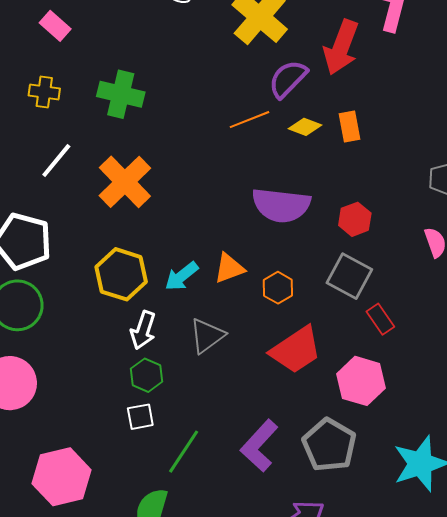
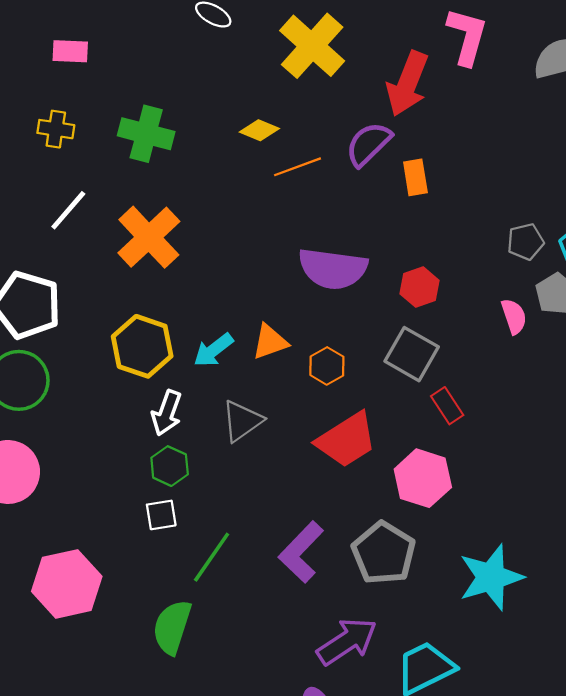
pink rectangle: (55, 26) -> (70, 51), turned -40
purple semicircle: (288, 79) -> (368, 144), moved
yellow diamond: (305, 127) -> (259, 130), moved

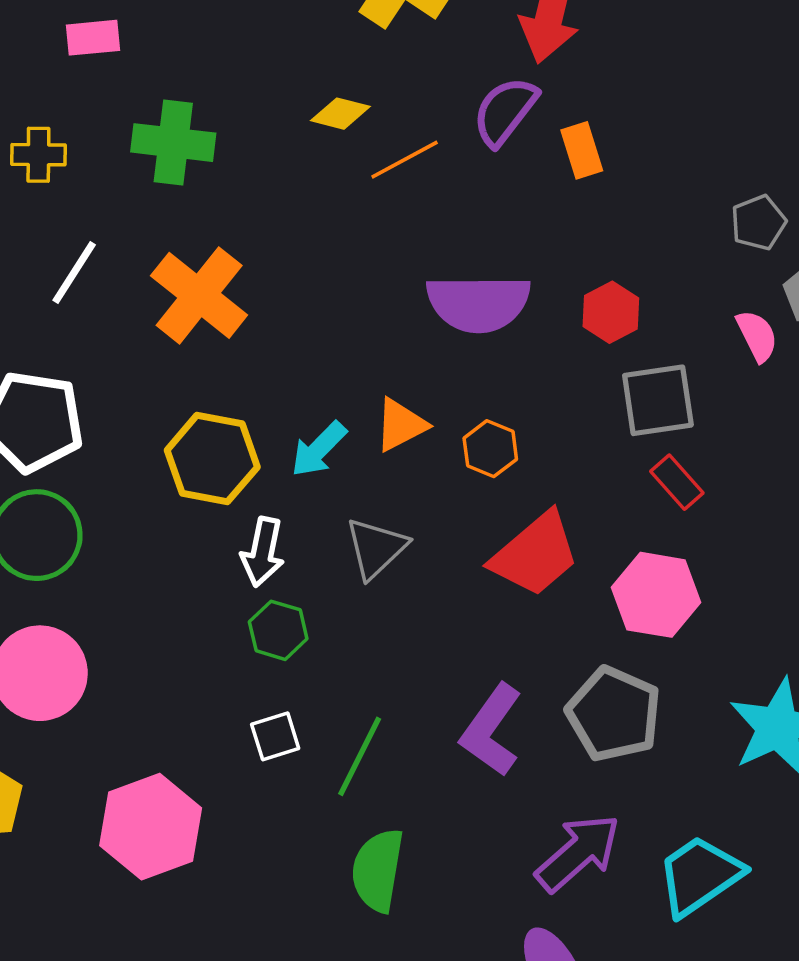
pink rectangle: (70, 51) -> (93, 38), moved
gray square: (412, 354) -> (658, 400), moved, turned -30
white square: (161, 515) -> (275, 736), moved
green semicircle: (172, 627) -> (378, 870), moved

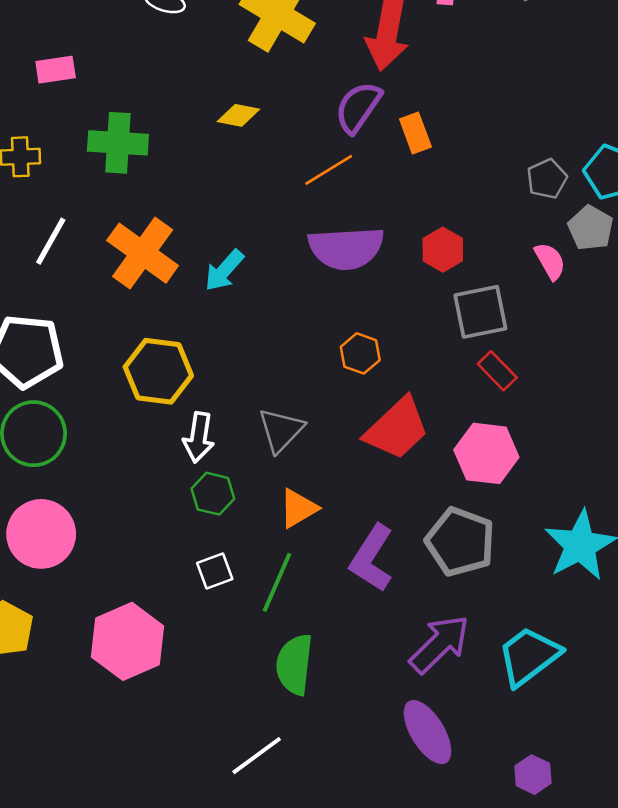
orange line: (405, 160) -> (329, 170), moved
orange triangle: (401, 425) -> (298, 508), moved
cyan arrow: (319, 449) -> (224, 270), moved

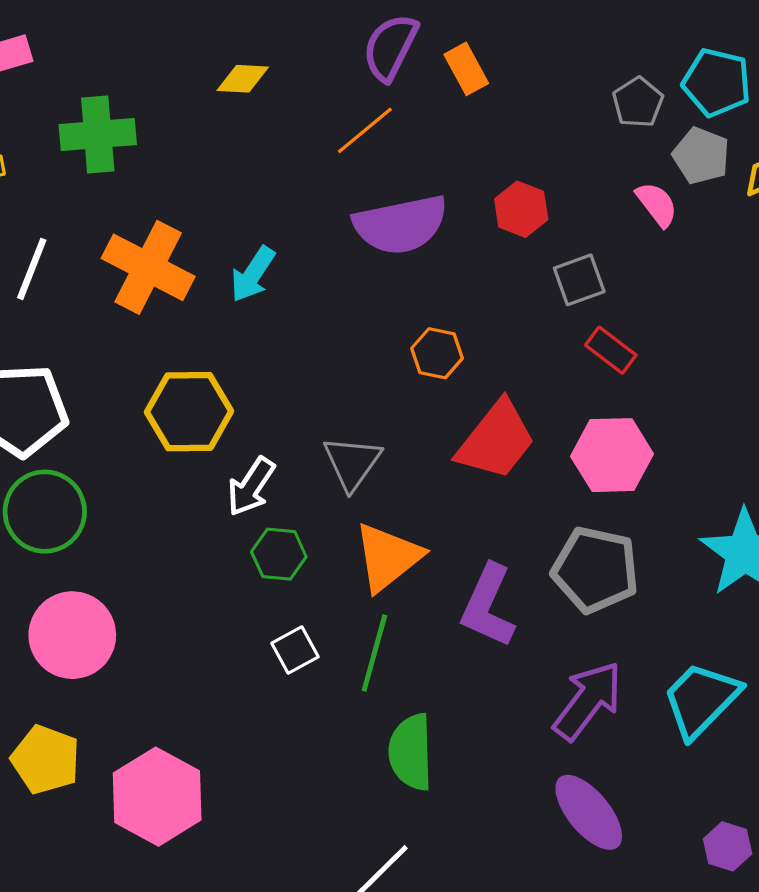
gray square: (480, 312) -> (579, 280), size x0.7
white arrow: (199, 437) -> (251, 487), turned 33
orange triangle: (298, 508) -> (388, 557), size x1.4
pink hexagon: (128, 641) -> (157, 797), moved

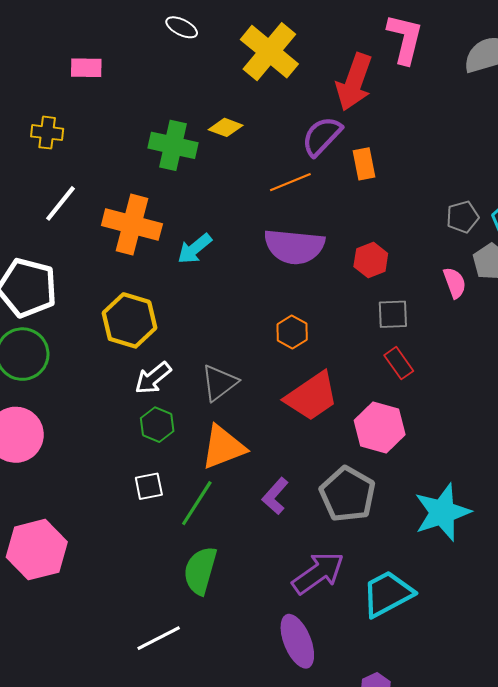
green cross: (98, 135) -> (173, 145), moved
orange cross: (148, 267) -> (132, 225), turned -30
purple L-shape: (488, 606) -> (275, 496), size x0.7

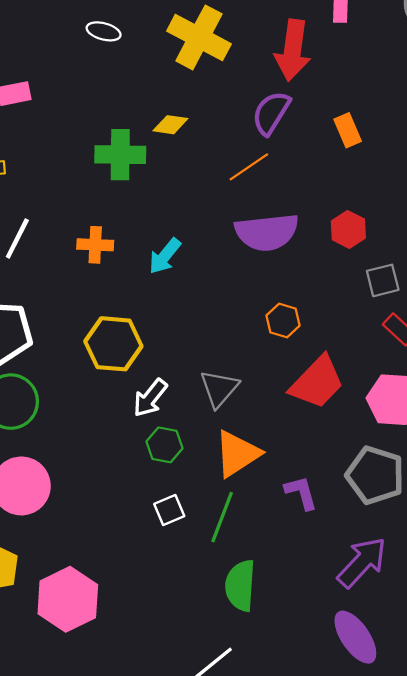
orange rectangle: (364, 164) -> (348, 130), moved
orange cross: (132, 225) -> (95, 245), size x0.6
purple L-shape: (275, 496) -> (301, 493), turned 135

